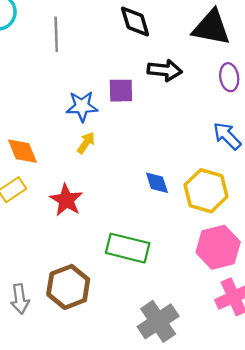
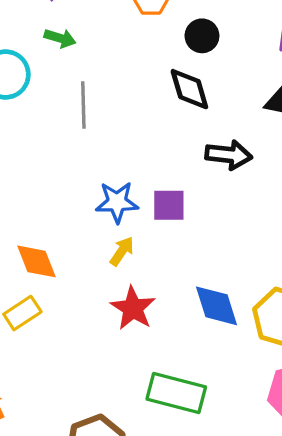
purple square: (121, 91) -> (169, 205), moved
blue diamond: (157, 183) -> (217, 306), size x1.4
red star: (66, 200) -> (133, 308), moved

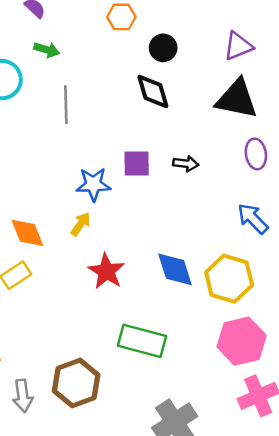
black arrow: (229, 155) -> (186, 164), moved, size x0.7
purple square: (169, 205) -> (137, 164), moved
yellow arrow: (122, 251) -> (81, 224), moved

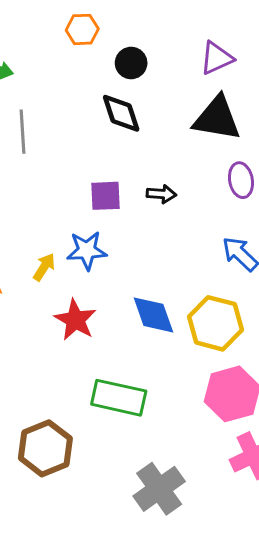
blue star: (93, 184) -> (87, 251), moved

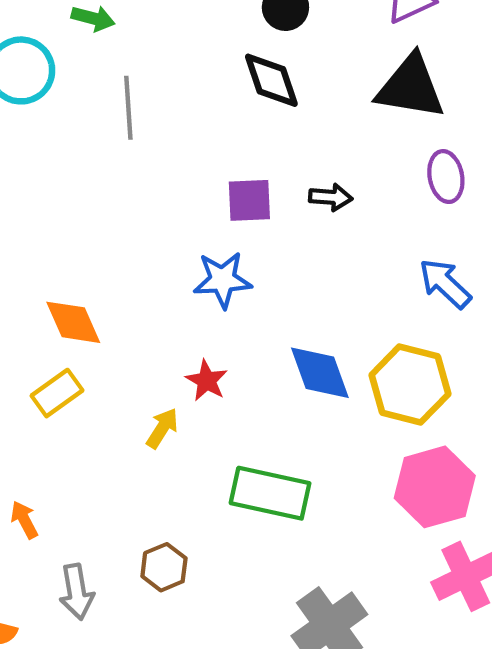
yellow arrow: (44, 267) -> (162, 428), moved
red star: (75, 320) -> (207, 381), size x0.7
brown hexagon: (45, 448) -> (164, 567), size x0.6

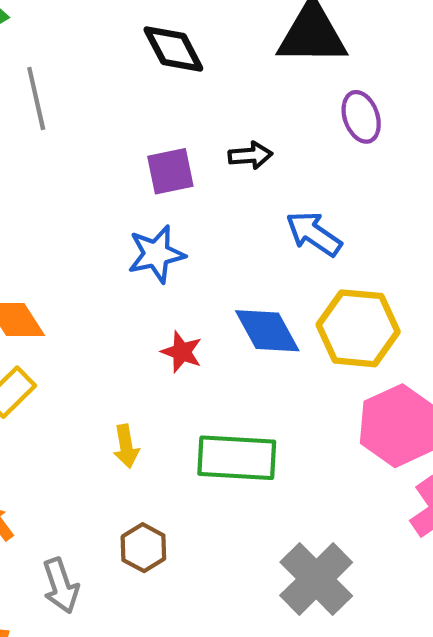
blue arrow: (445, 284) -> (314, 234), moved
red star: (207, 381) -> (182, 352), moved
yellow arrow: (162, 428) -> (126, 446), moved, turned 147

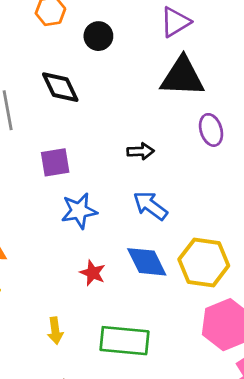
black diamond: (173, 49) -> (60, 87), moved
purple square: (170, 171) -> (55, 162), moved
blue arrow: (314, 234) -> (150, 206), moved

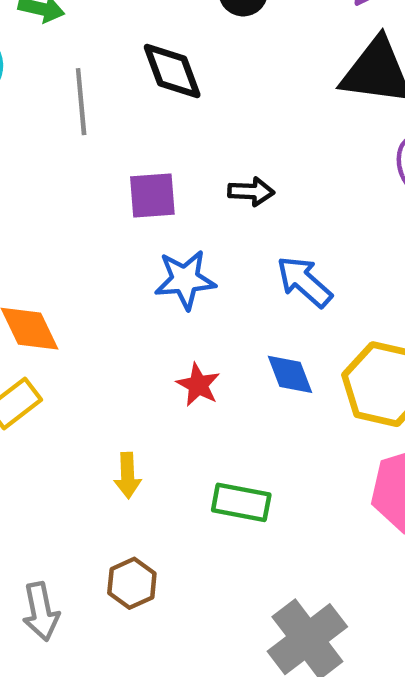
black arrow: (141, 151) -> (251, 192), moved
blue diamond: (147, 262) -> (290, 374), size x0.7
green rectangle: (124, 341) -> (241, 502), size x0.7

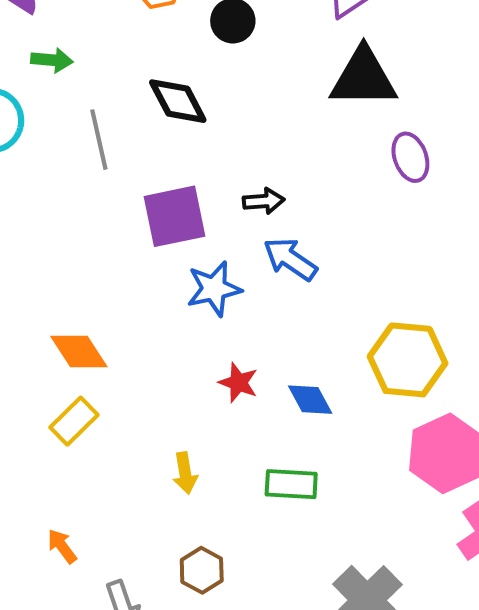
purple square: (152, 195) -> (175, 216), size x1.4
blue arrow: (304, 282) -> (290, 259), moved
blue diamond: (290, 374) -> (310, 400), moved

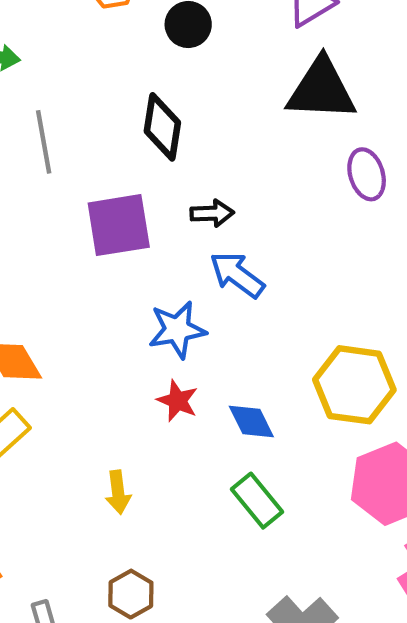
black diamond: (178, 101) -> (162, 127), moved, turned 34
blue star: (214, 289) -> (177, 330), moved
green rectangle: (291, 484) -> (257, 501), moved, turned 45

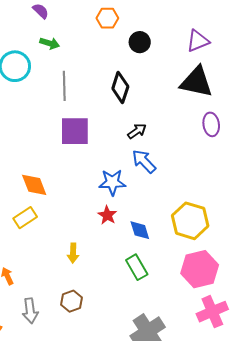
black arrow: (212, 213) -> (137, 131), turned -42
purple square: (119, 225) -> (75, 131), moved

